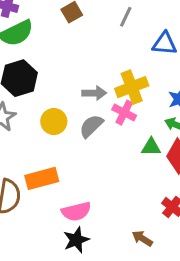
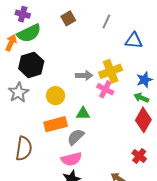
gray semicircle: (91, 126) -> (76, 137), moved
green triangle: (151, 147) -> (83, 114), moved
orange rectangle: (42, 178) -> (56, 124), moved

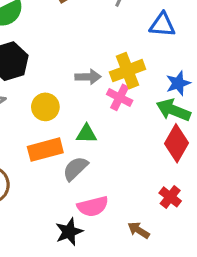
green arrow: (141, 98) -> (173, 110), size x1.5
pink semicircle: (71, 159) -> (93, 206), moved

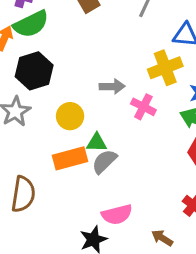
yellow cross: (128, 71) -> (165, 68), moved
green triangle: (86, 134) -> (97, 143), moved
gray semicircle: (75, 169) -> (104, 161), moved

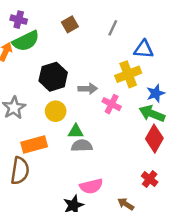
black hexagon: (34, 71) -> (53, 77), moved
orange rectangle: (70, 158) -> (34, 145), moved
gray semicircle: (104, 161) -> (82, 146), turned 42

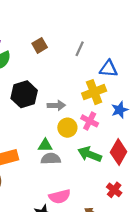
pink cross: (112, 104) -> (90, 121), moved
yellow circle: (56, 111) -> (67, 128), moved
green arrow: (152, 114) -> (90, 154), moved

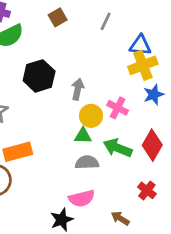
yellow cross: (94, 92) -> (143, 65), moved
gray arrow: (56, 105) -> (78, 89), turned -77
green triangle: (45, 145) -> (83, 136), moved
gray semicircle: (51, 159) -> (87, 162), moved

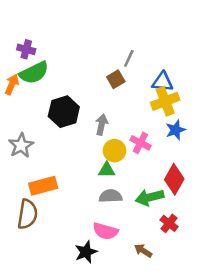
brown square: (58, 17) -> (116, 79), moved
green arrow: (118, 148) -> (150, 197), moved, turned -36
pink semicircle: (82, 198) -> (105, 231), turned 30

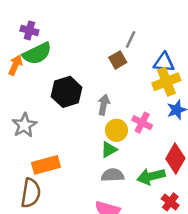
green triangle: (107, 170) -> (109, 149), turned -30

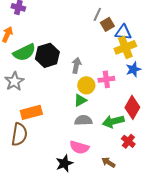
green semicircle: (37, 53) -> (24, 52), moved
brown square: (118, 60) -> (107, 24), moved
pink cross: (142, 123) -> (106, 79), turned -35

